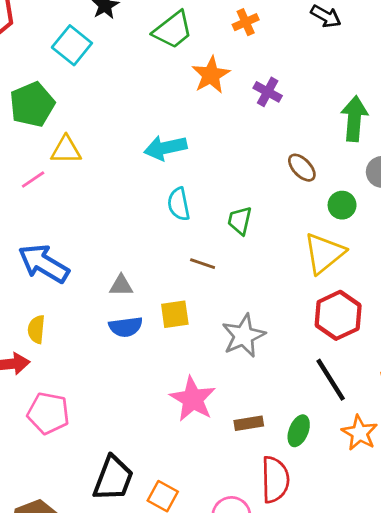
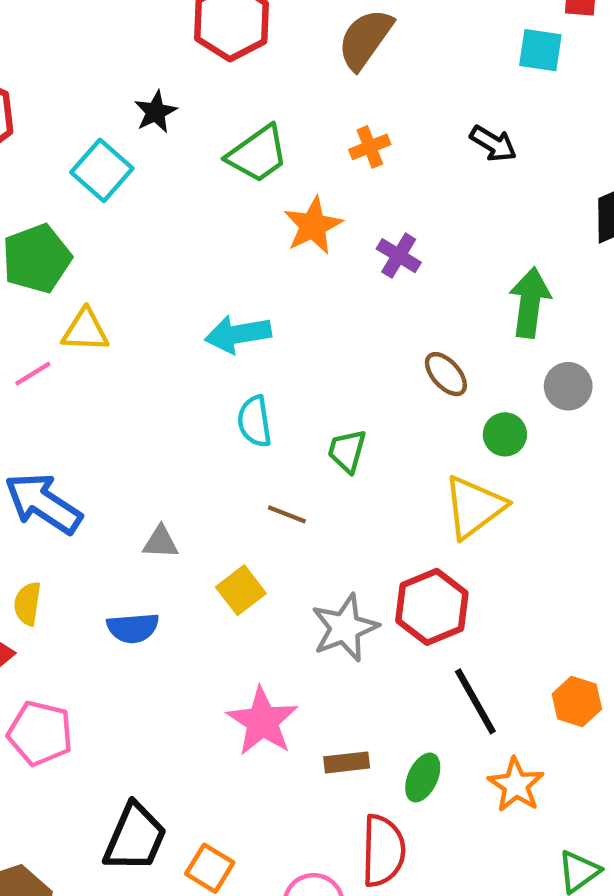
yellow square: (175, 314) -> (241, 590), turned -32
red hexagon: (338, 315) -> (432, 607), moved
blue semicircle: (126, 327) -> (133, 628), moved

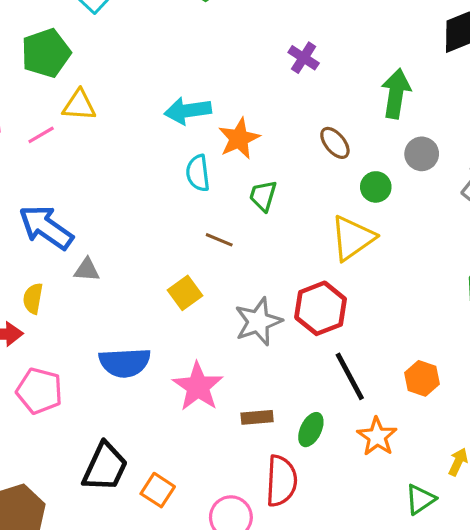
orange star: (313, 226) -> (239, 139), moved
gray triangle: (161, 542) -> (87, 270), moved
blue semicircle: (133, 628) -> (125, 363), moved, size x1.4

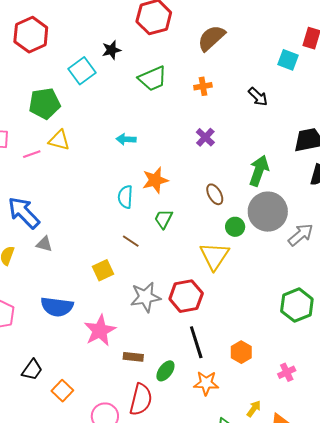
cyan arrow: (188, 111) -> (126, 139), moved, size x0.7
gray circle: (422, 154) -> (268, 212), size x1.8
yellow triangle: (353, 238) -> (214, 256), turned -32
orange star: (377, 437) -> (206, 383), turned 30
black trapezoid: (105, 467) -> (32, 370), size x0.7

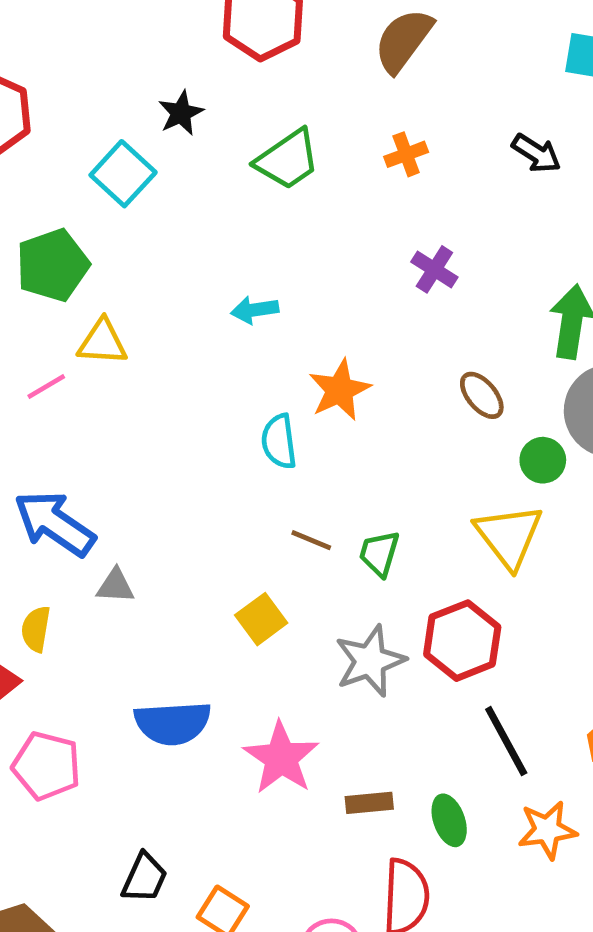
green trapezoid: (163, 219) -> (379, 553), moved
green ellipse: (165, 371) -> (449, 820), turned -45

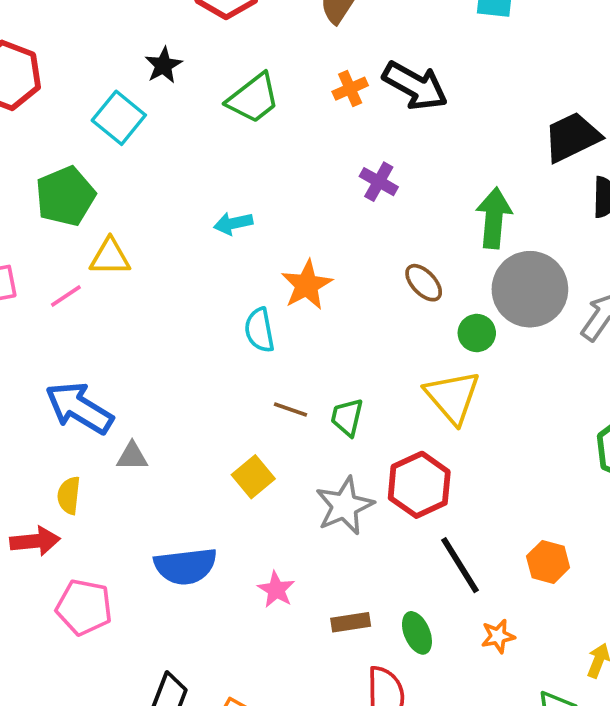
black arrow: (536, 153) -> (415, 86), moved, size x1.6
pink star: (281, 758) -> (276, 590), size x0.6
orange star: (547, 830) -> (498, 636), size x0.7

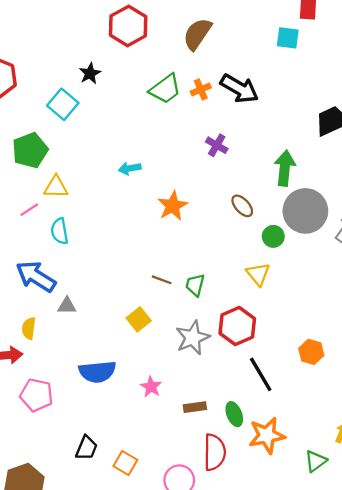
green trapezoid: (253, 98) -> (165, 89), moved
cyan semicircle: (259, 330) -> (60, 231), moved
yellow triangle: (453, 397) -> (258, 274), size x0.7
orange hexagon: (548, 562) -> (311, 352), moved
orange star: (498, 636) -> (267, 435), moved, size x1.8

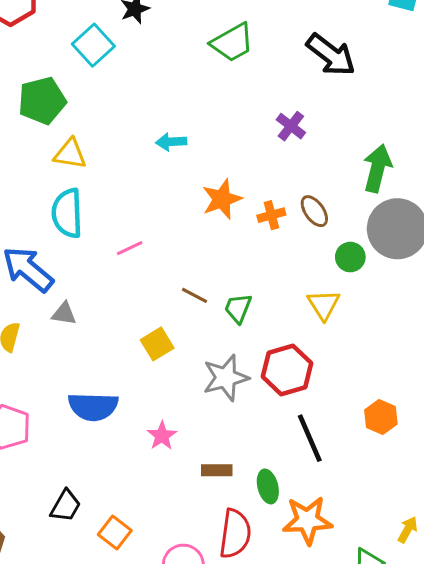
orange cross: (201, 90) -> (271, 215), moved
pink line: (29, 210) -> (130, 248), moved
cyan semicircle: (60, 231) -> (67, 213), size x1.4

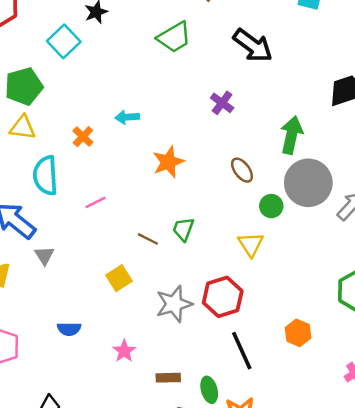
yellow triangle: (70, 154) -> (23, 128), moved
orange cross: (271, 215) -> (83, 137), moved, turned -30
green trapezoid: (238, 308) -> (183, 229), moved
gray triangle: (64, 314) -> (44, 255), turned 50
blue semicircle: (93, 407) -> (69, 329), size x0.6

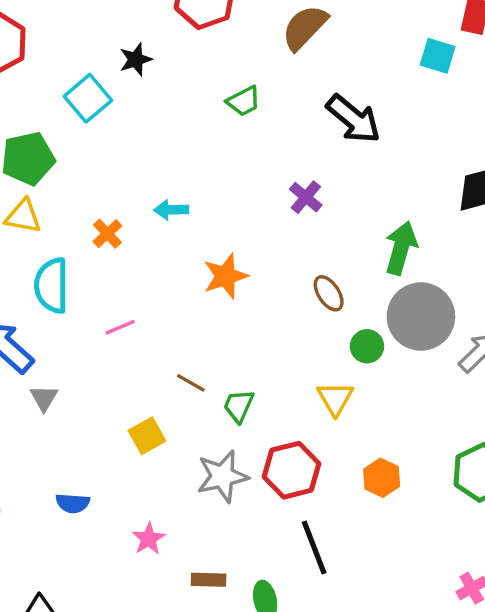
green trapezoid: (174, 37) -> (244, 101), size x0.7
green trapezoid: (183, 229) -> (239, 406), moved
orange hexagon: (298, 333) -> (382, 478), moved

